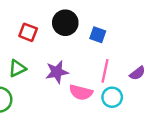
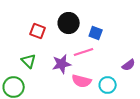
green triangle: (17, 68) -> (29, 61), turned -49
pink line: (105, 71) -> (84, 52), moved, turned 60

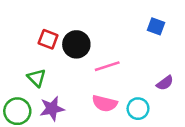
black circle: (69, 23) -> (76, 44), moved
blue square: (96, 33) -> (156, 26), moved
purple star: (62, 64) -> (52, 109), moved

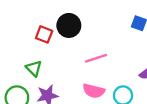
black circle: (76, 44) -> (69, 25), moved

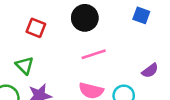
black circle: (69, 25) -> (85, 18), moved

